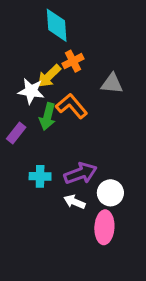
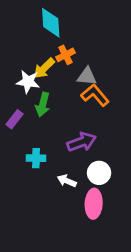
gray triangle: (112, 84) -> (87, 76), moved
orange L-shape: (72, 106) -> (95, 95), moved
purple arrow: (80, 173) -> (82, 142), moved

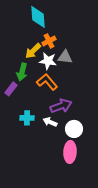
white star: (28, 82) -> (48, 61), moved
orange L-shape: (95, 95) -> (47, 82), moved
green arrow: (43, 104) -> (22, 72), moved
white arrow: (67, 181) -> (50, 122), moved

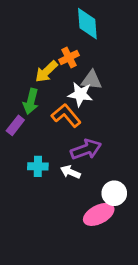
cyan diamond: (38, 17) -> (87, 24), moved
white star: (48, 61) -> (80, 94), moved
white circle: (74, 129) -> (114, 193), moved
pink ellipse: (70, 152) -> (99, 214), turned 60

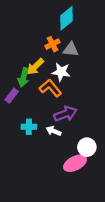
cyan diamond: (87, 24) -> (66, 18), turned 55
yellow arrow: (46, 72) -> (35, 67), moved
gray triangle: (92, 80) -> (71, 49), moved

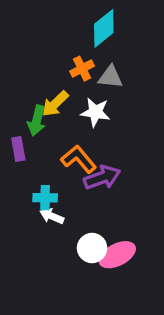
orange L-shape: (50, 88) -> (79, 159), moved
purple rectangle: (12, 96) -> (18, 149), turned -48
white arrow: (54, 131) -> (52, 216), moved
white circle: (87, 147) -> (92, 248), moved

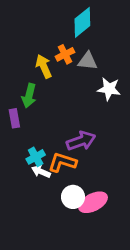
yellow arrow: (55, 104) -> (44, 66), moved, turned 110
white star: (95, 112) -> (109, 89), moved
orange L-shape: (79, 159) -> (62, 162), moved, turned -32
cyan cross: (45, 198) -> (36, 157), turned -30

